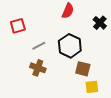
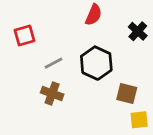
brown square: (83, 69) -> (127, 93), moved
yellow square: (92, 87) -> (139, 120), moved

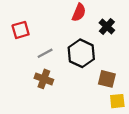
black cross: (138, 31) -> (107, 26), moved

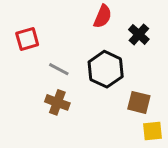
gray line: (45, 53) -> (59, 69), turned 56

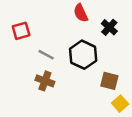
red semicircle: (103, 16) -> (81, 13), turned 132
yellow square: (152, 131) -> (120, 104), turned -35

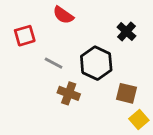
red semicircle: (81, 13) -> (63, 15), moved, turned -30
brown cross: (45, 81) -> (69, 93), moved

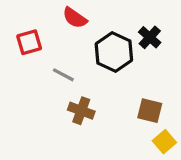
black hexagon: (96, 63) -> (114, 52), moved

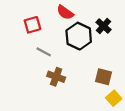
red semicircle: (75, 18) -> (65, 12), moved
red square: (29, 42) -> (32, 25), moved

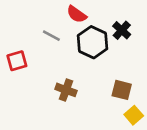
red square: (32, 25) -> (17, 61), moved
gray line: (44, 52) -> (51, 36), moved

